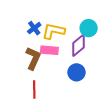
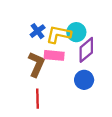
cyan circle: (89, 28) -> (76, 32), moved

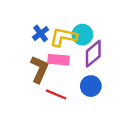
red line: (38, 99) -> (56, 94), moved, turned -66

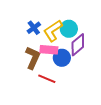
yellow L-shape: (63, 37) -> (53, 31), turned -45
blue circle: (91, 86) -> (62, 58), moved

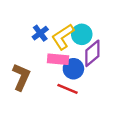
brown L-shape: (33, 58) -> (21, 77), moved
red line: (47, 79) -> (68, 89), moved

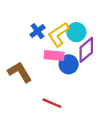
brown L-shape: (21, 77) -> (20, 72), turned -55
red line: (68, 89) -> (52, 103), moved

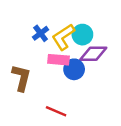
purple diamond: (86, 50) -> (93, 54), turned 40
brown L-shape: (20, 72) -> (21, 78), turned 45

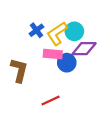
red line: (56, 111) -> (51, 101), turned -48

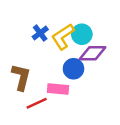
pink rectangle: (53, 54) -> (58, 89), moved
red line: (51, 101) -> (37, 103), moved

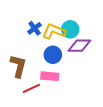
yellow L-shape: (63, 37) -> (54, 31), turned 55
blue circle: (73, 69) -> (53, 55), moved

